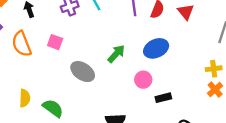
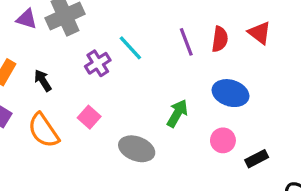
pink square: (55, 42) -> (89, 117), turned 35
blue ellipse: (156, 48) -> (230, 93), turned 55

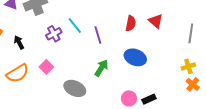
purple line: (186, 42) -> (98, 35), moved
orange semicircle: (43, 130) -> (18, 73), turned -90
pink circle: (223, 140) -> (129, 98), moved

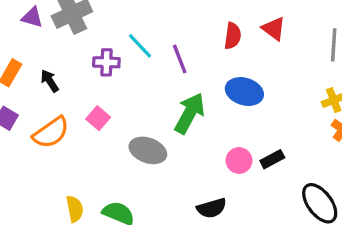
purple cross: (54, 34) -> (106, 62), turned 35
green arrow: (101, 68) -> (190, 113), size x1.4

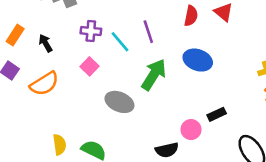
cyan line: (140, 46) -> (120, 42), moved
pink square: (98, 118) -> (89, 66), moved
pink circle: (239, 160) -> (191, 130), moved

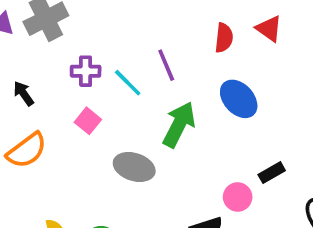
blue ellipse: (198, 60) -> (239, 99), turned 32

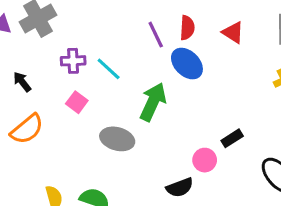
red triangle: (269, 29) -> (233, 32), moved
purple line: (166, 65) -> (156, 35), moved
blue ellipse: (239, 99) -> (187, 64), moved

